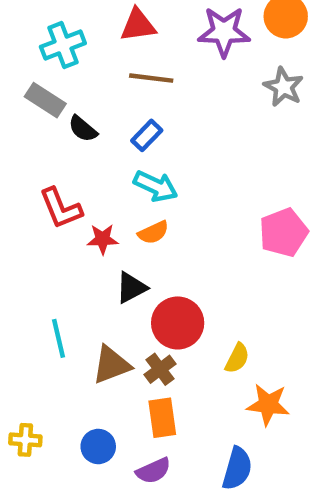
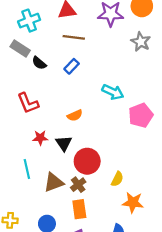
cyan arrow: (156, 186) -> (113, 92), moved
red star: (103, 239) -> (40, 138), moved
black triangle: (131, 288) -> (64, 143), turned -36

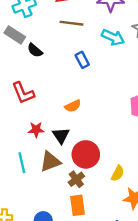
blue rectangle: (72, 66) -> (82, 60), moved, turned -72
cyan arrow: (113, 92) -> (113, 37), moved
brown triangle: (54, 182) -> (50, 162), moved

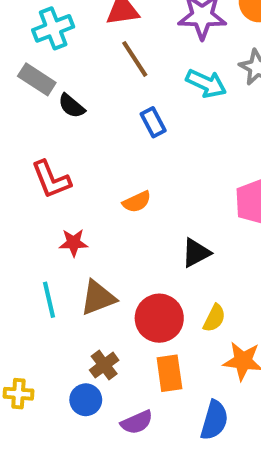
brown line: (72, 23) -> (135, 59), turned 50
black triangle: (61, 136) -> (196, 253), moved, turned 36
red circle: (86, 154) -> (159, 318), moved
brown cross: (76, 179) -> (104, 365), moved
orange rectangle: (77, 205) -> (169, 373), moved

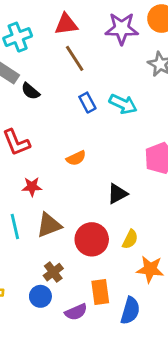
cyan arrow: (206, 83) -> (123, 104), moved
orange rectangle: (169, 373) -> (100, 292), moved

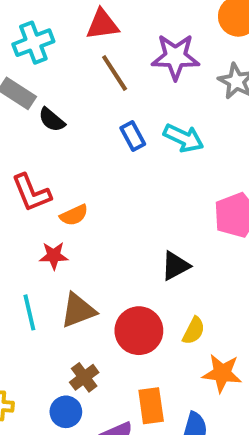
purple star: (122, 28) -> (175, 57), moved
orange semicircle: (76, 158) -> (74, 215), moved

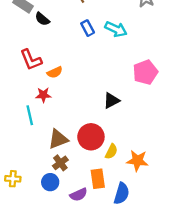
brown triangle: (78, 310) -> (58, 139), moved
cyan line: (29, 312) -> (30, 115), moved
yellow semicircle: (194, 331) -> (111, 152), moved

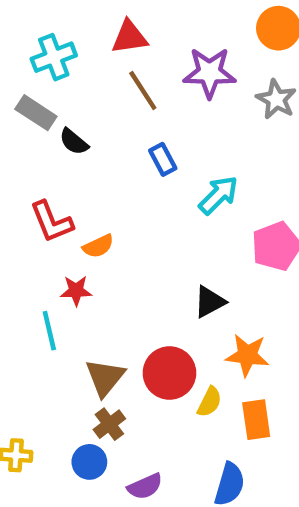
cyan arrow: (116, 29) -> (218, 195), moved, turned -70
brown triangle: (58, 139) -> (105, 377), turned -30
orange star: (137, 161) -> (247, 355), moved
orange rectangle: (98, 179) -> (256, 420), moved

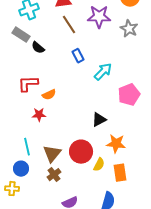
red L-shape: (52, 222) -> (28, 84), turned 110
cyan line: (49, 331) -> (27, 147), moved
blue circle: (89, 462) -> (21, 169), moved

